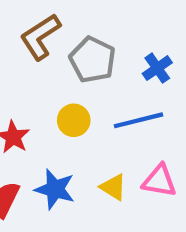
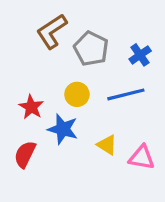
pink triangle: (159, 181) -> (142, 157), moved
blue star: (55, 189) -> (63, 129), moved

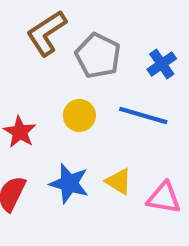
blue line: (126, 94) -> (143, 115), turned 30
blue star: (63, 129) -> (69, 183), moved

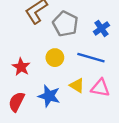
yellow triangle: (119, 181) -> (77, 85), moved
pink triangle: (164, 198) -> (100, 88), moved

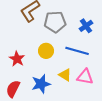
gray pentagon: (65, 24) -> (55, 22), turned -30
blue star: (49, 96) -> (41, 84), turned -30

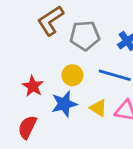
blue star: (41, 84) -> (64, 104), moved

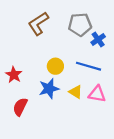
gray pentagon: (85, 36) -> (80, 25), moved
red star: (33, 86) -> (14, 75), moved

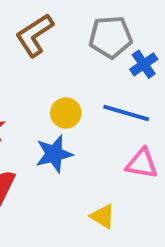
yellow triangle: (76, 92) -> (103, 216), moved

